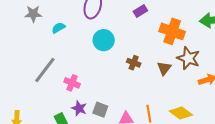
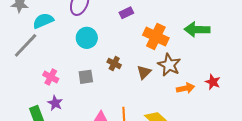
cyan semicircle: (58, 28) -> (43, 21), size x1.5
gray line: (45, 70) -> (26, 45), moved
gray square: (100, 110) -> (86, 77), moved, turned -35

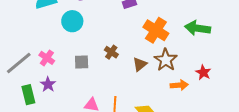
cyan circle: (87, 38) -> (72, 21), moved
gray line: (26, 45) -> (19, 63), moved
red star: (213, 82) -> (203, 72), moved

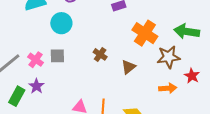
brown star: (166, 60) -> (169, 57), moved, turned 30
gray square: (82, 62) -> (57, 56), moved
green rectangle: (28, 95) -> (17, 96), turned 42

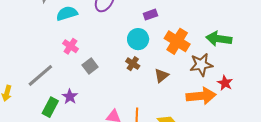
cyan circle: (61, 23) -> (138, 39), moved
gray square: (57, 56) -> (90, 66), turned -35
pink cross: (36, 60) -> (71, 46), moved
orange arrow: (168, 88) -> (201, 96), size x1.6

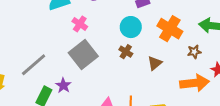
pink cross: (71, 46) -> (80, 24), moved
brown star: (201, 65) -> (194, 52), size x0.6
gray square: (90, 66) -> (83, 55), size x1.8

